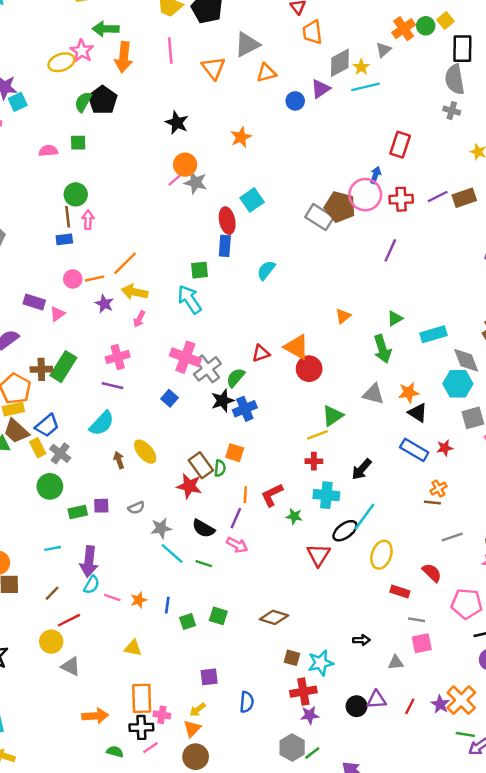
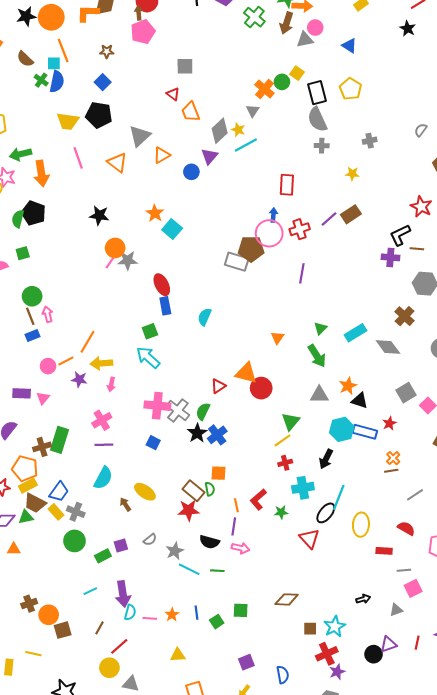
cyan square: (252, 200) -> (172, 229), moved
cyan hexagon: (458, 384) -> (342, 429), moved

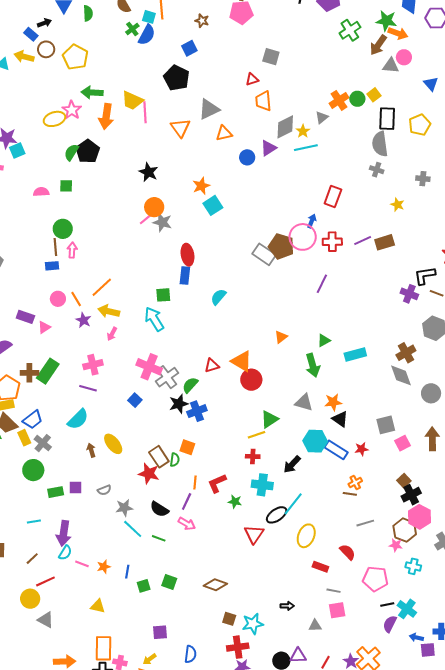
red triangle: (173, 94) -> (252, 79), turned 48
yellow trapezoid: (68, 121) -> (132, 101), moved
gray diamond: (388, 347) -> (401, 375), moved
orange line: (66, 361) -> (76, 299), turned 70

